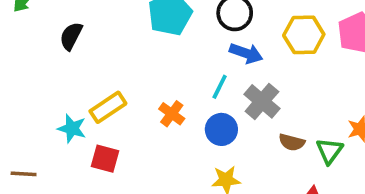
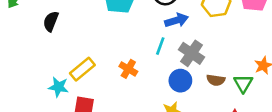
blue arrow: (246, 53) -> (177, 20), turned -30
blue circle: (221, 129) -> (180, 81), moved

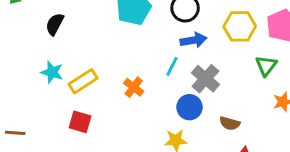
brown semicircle: (216, 80) -> (230, 123), moved
green triangle: (243, 83) -> (266, 66), moved
cyan star: (58, 87) -> (52, 72), moved

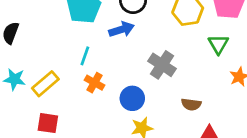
blue arrow: (194, 40) -> (122, 29), moved
cyan line: (172, 66) -> (85, 56), moved
blue circle: (189, 107) -> (132, 98), moved

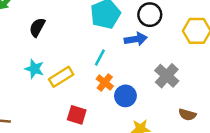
blue circle: (132, 98) -> (125, 96), moved
red square: (48, 123) -> (77, 115), moved

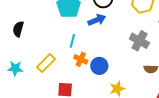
cyan star: (34, 69) -> (15, 68), moved
gray cross: (167, 76) -> (139, 41), moved

